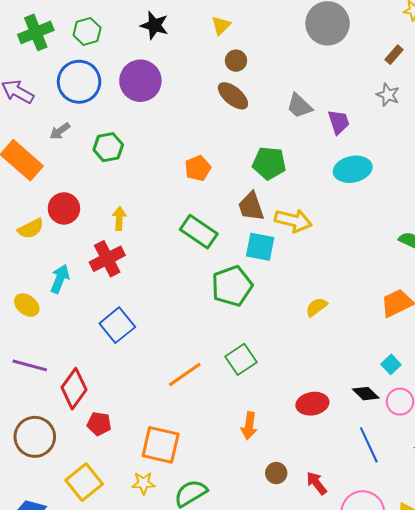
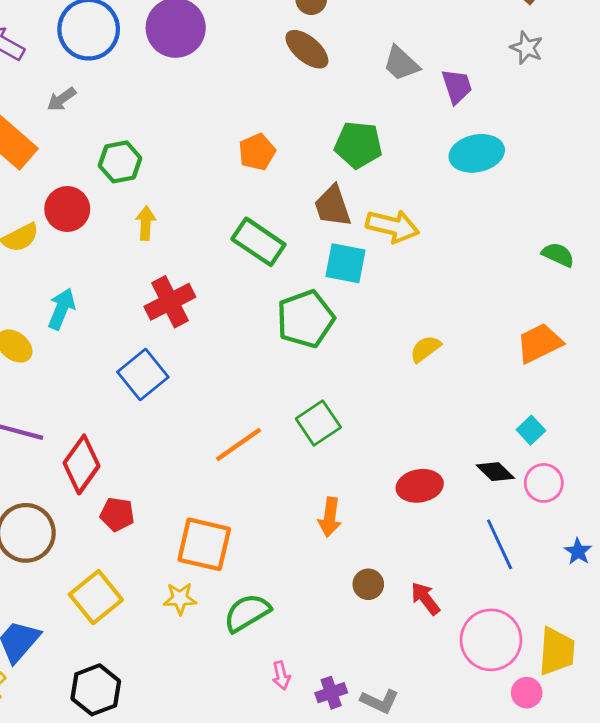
green hexagon: (108, 147) -> (120, 162), moved
red cross: (107, 259) -> (170, 302), moved

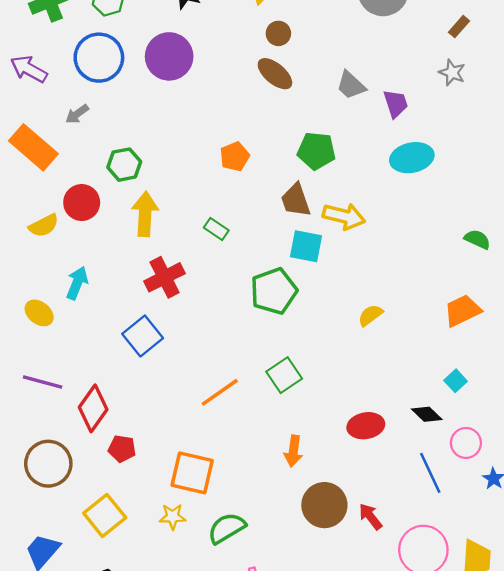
yellow arrow: (146, 223) -> (145, 214), size x1.6
green rectangle: (258, 242) -> (216, 229), moved, size x0.6
pink circle: (544, 483) -> (466, 443), moved
brown circle: (368, 584) -> (324, 505), size x1.8

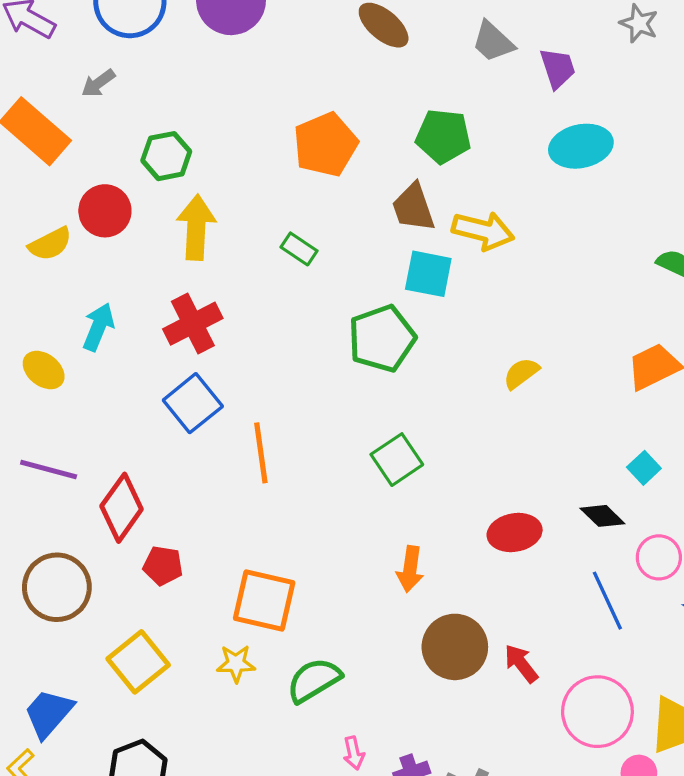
orange pentagon: (235, 157) -> (326, 144), size x1.5
red cross: (165, 277) -> (193, 324), moved
orange line: (220, 392) -> (261, 453), moved, turned -63

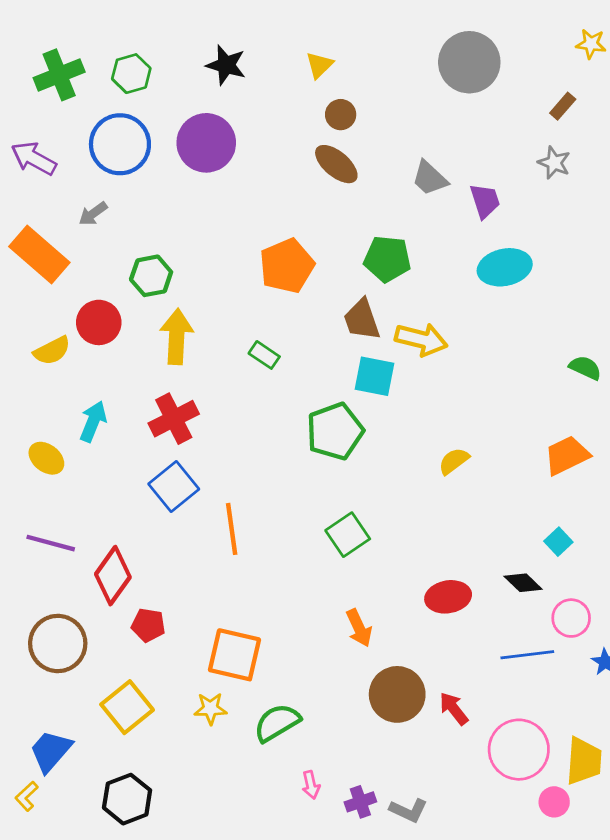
orange arrow: (410, 569) -> (359, 628), turned -33
blue line: (607, 601) -> (527, 655), turned -72

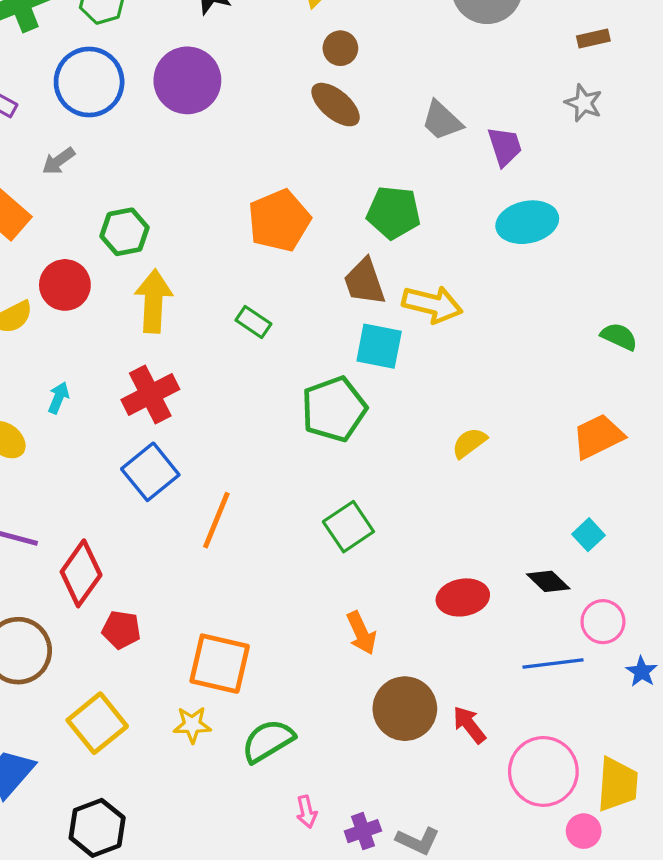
brown rectangle: (563, 106) -> (593, 39), turned 36
cyan arrow: (93, 421) -> (58, 398), size x0.7
orange line: (232, 529) -> (216, 520), turned 30

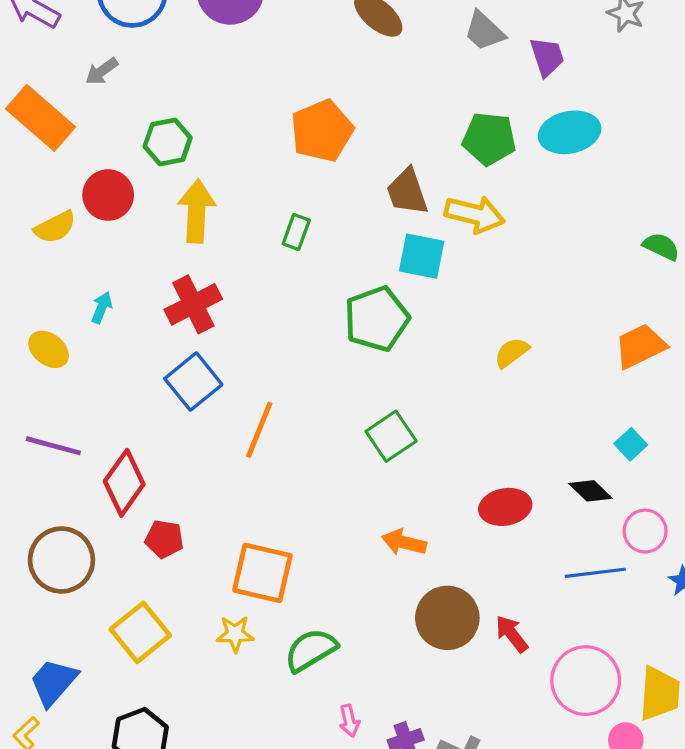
green pentagon: (394, 212) -> (489, 139), moved
green rectangle: (253, 322) -> (296, 232), turned 76
orange arrow: (361, 633) -> (404, 542), turned 129

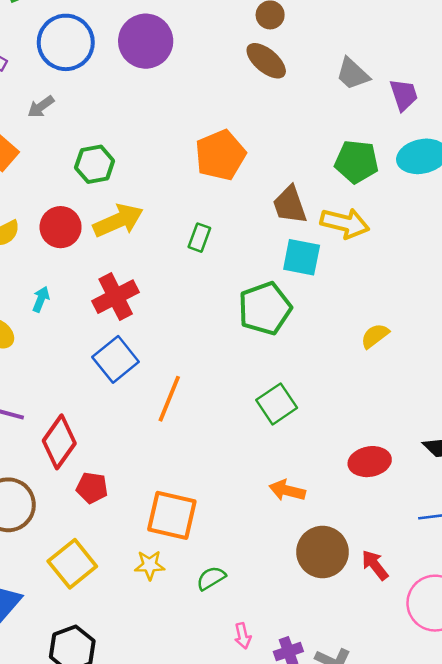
red circle: (108, 195) -> (61, 227), moved
yellow arrow: (197, 211) -> (118, 221), turned 63
green semicircle: (311, 650) -> (211, 578), size x0.7

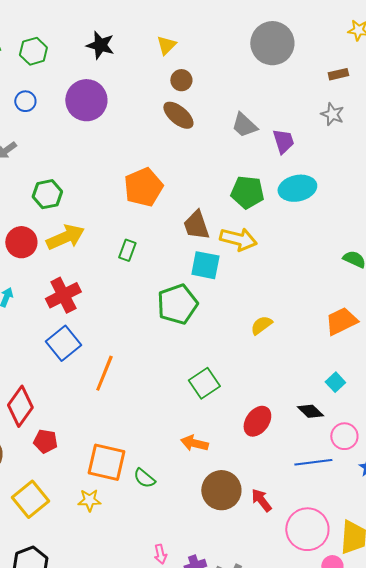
blue circle: (66, 42) -> (25, 101), size x0.5
green square: (277, 404) -> (204, 383), moved
red ellipse: (370, 462) -> (257, 421), turned -44
green semicircle: (211, 578) -> (144, 478), moved, turned -110

